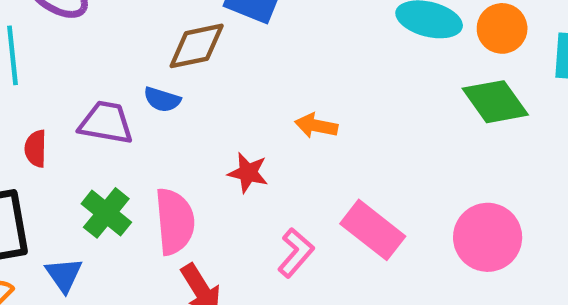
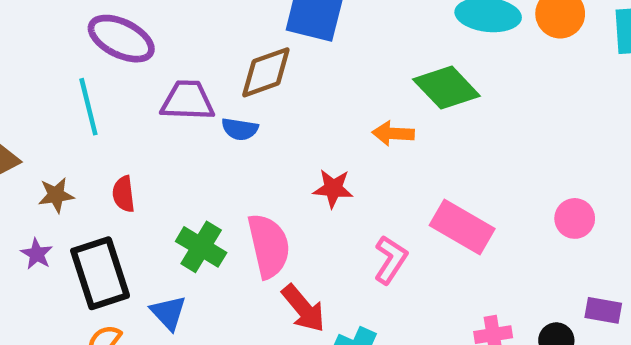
green diamond: (495, 102) -> (446, 88), moved
purple trapezoid: (106, 123) -> (188, 101), moved
pink circle: (488, 237) -> (575, 218), size x0.6

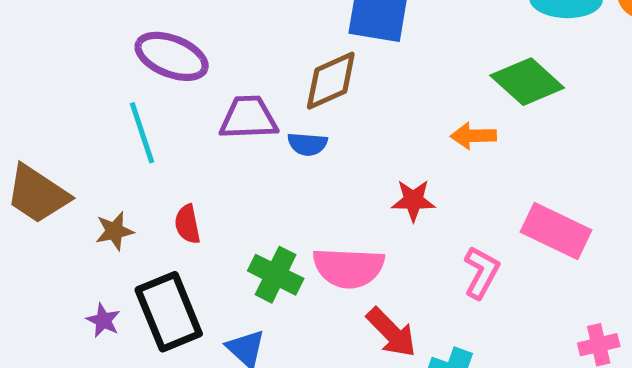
pink semicircle: (269, 246) -> (349, 268), turned 110
purple star: (37, 254) -> (103, 320), moved

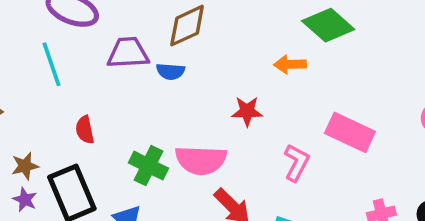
brown star: (114, 231) -> (25, 166), moved

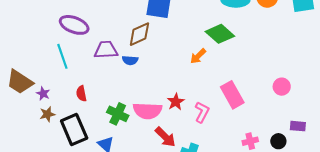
orange arrow: (290, 64) -> (198, 56), turned -42
red star: (247, 111) -> (176, 102), moved, turned -30
pink rectangle: (350, 132) -> (232, 95), turned 36
purple star: (25, 200) -> (43, 94), moved

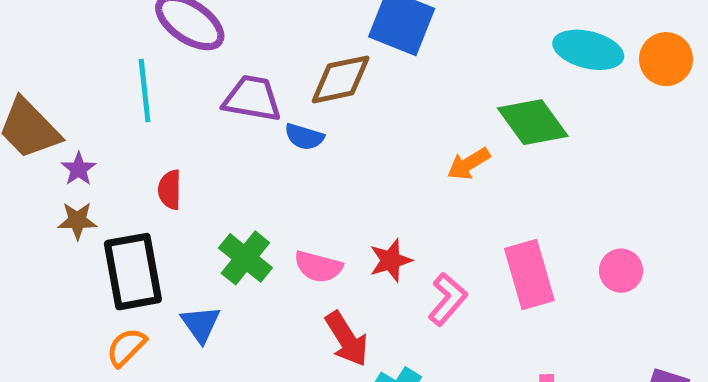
pink circle: (282, 87) -> (621, 271), moved
pink semicircle: (147, 111) -> (318, 267), size x0.7

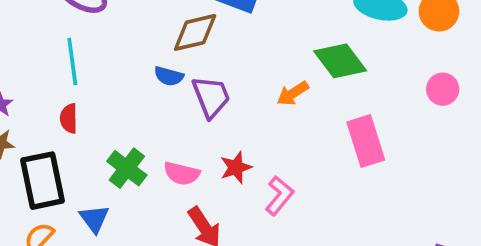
cyan line: (145, 91) -> (72, 62), moved
purple trapezoid: (252, 98) -> (211, 97), moved, turned 60
pink circle: (621, 271) -> (443, 89), moved
pink rectangle: (529, 274) -> (366, 141), moved

